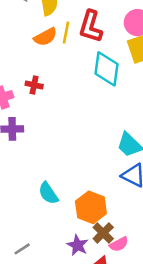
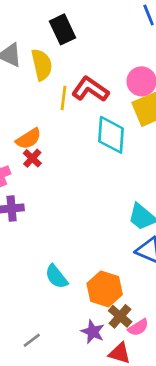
red L-shape: (91, 26) -> (90, 89), turned 112
orange semicircle: (45, 37) -> (29, 139), moved
red cross: (34, 85) -> (32, 158), turned 35

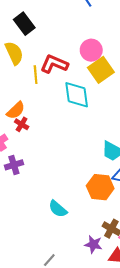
orange hexagon: (105, 289) -> (100, 187), moved

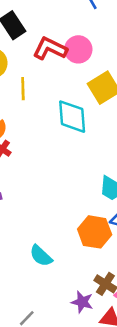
pink circle: (91, 50) -> (78, 49), moved
red L-shape: (54, 64) -> (50, 49), moved

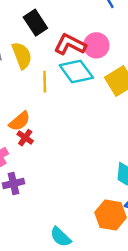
cyan diamond: (72, 117) -> (76, 72), moved, turned -32

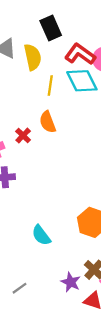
orange semicircle: (20, 121) -> (48, 122), moved, turned 100

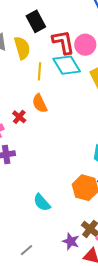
red L-shape: (80, 54) -> (63, 42), turned 48

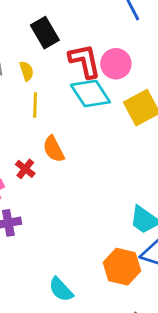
yellow semicircle: (22, 48) -> (27, 71), size x0.6
yellow line: (40, 71) -> (35, 105), moved

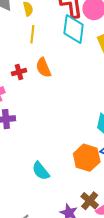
cyan diamond: (90, 94) -> (74, 29), turned 36
red cross: (25, 169) -> (19, 72), moved, turned 32

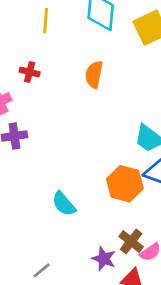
orange semicircle: (43, 68) -> (94, 75), moved, turned 36
red cross: (19, 72) -> (30, 72), turned 32

